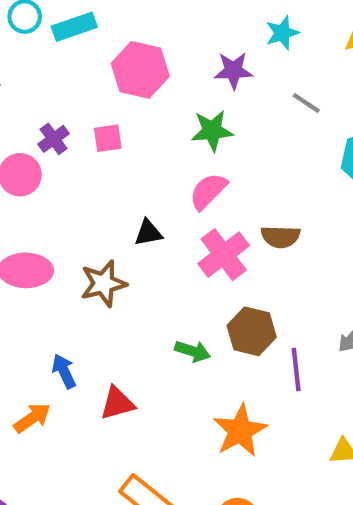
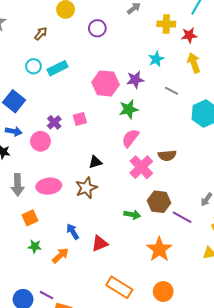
pink hexagon: (140, 70) -> (106, 83), moved
black triangle: (148, 233) -> (95, 162), moved
purple line: (296, 369) -> (182, 217), turned -48

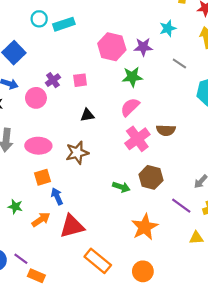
black triangle: (95, 162) -> (87, 115), moved
purple line: (182, 217) -> (181, 206), moved
orange square: (30, 218) -> (43, 177), moved
red triangle: (100, 244) -> (72, 226), moved, size x1.4

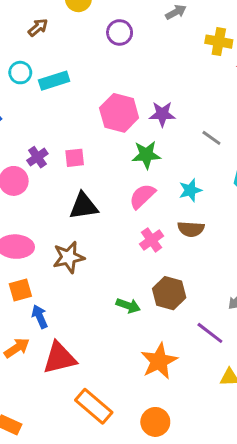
cyan star: (168, 28) -> (190, 190), moved
black triangle: (87, 115) -> (84, 206), size x1.5
pink cross: (137, 139) -> (152, 240), size x0.7

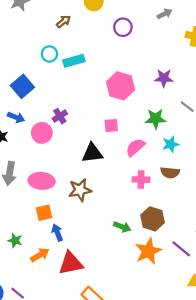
purple star: (162, 114) -> (164, 78), moved
green star: (146, 155) -> (156, 119), moved
pink square: (75, 158) -> (111, 125), moved
pink cross: (152, 240) -> (141, 180), turned 35
orange star: (159, 361) -> (148, 251), moved

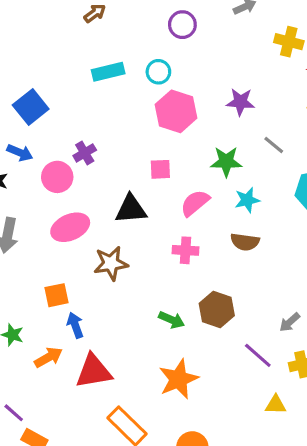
cyan circle: (49, 54) -> (158, 72), moved
pink cross: (141, 180) -> (185, 250), moved
pink ellipse: (42, 181) -> (70, 227), moved, turned -30
orange star: (148, 251) -> (178, 379), moved

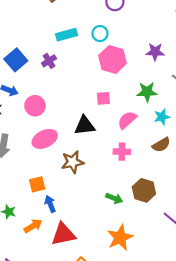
purple cross: (85, 153) -> (49, 61), moved
brown semicircle: (245, 242) -> (161, 145), turned -36

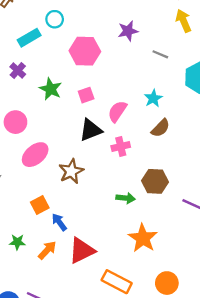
cyan circle: (100, 34) -> (55, 19), moved
green star: (147, 92) -> (51, 89), moved, turned -30
black triangle: (85, 126) -> (91, 130), moved

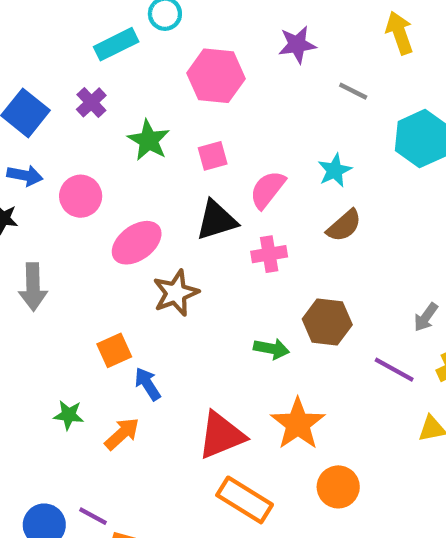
pink ellipse: (35, 155) -> (137, 243), moved
red triangle: (82, 251) -> (221, 435), moved
orange circle: (167, 283) -> (338, 487), moved

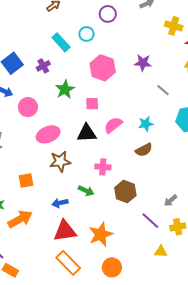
cyan rectangle: (116, 44) -> (61, 42), turned 60
pink cross: (269, 254) -> (103, 167), moved
green arrow: (271, 349) -> (86, 191), moved
blue arrow: (148, 384) -> (60, 203), moved, turned -84
orange arrow: (122, 434) -> (20, 219), size x1.4

